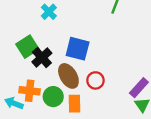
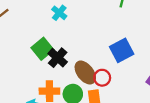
blue square: (78, 49) -> (122, 50), moved, turned -35
red circle: (95, 80) -> (102, 78), moved

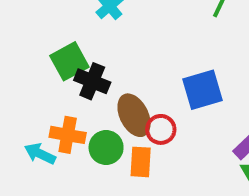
black cross: (58, 58) -> (92, 81), turned -30

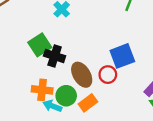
red circle: (161, 129) -> (108, 75), moved
cyan arrow: (40, 154) -> (52, 106), moved
orange rectangle: (141, 162) -> (88, 103), turned 54

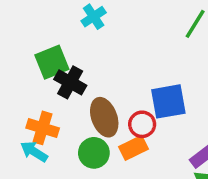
green circle: (66, 96) -> (94, 153), moved
orange rectangle: (88, 103) -> (133, 148), moved
cyan arrow: (52, 106) -> (34, 152), moved

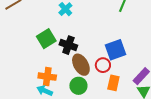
black cross: (70, 82) -> (68, 45), moved
orange rectangle: (133, 148) -> (113, 83), moved, turned -42

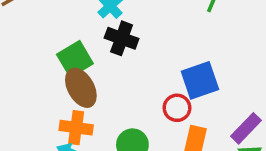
black cross: (68, 45) -> (122, 38), moved
brown ellipse: (81, 65) -> (81, 88), moved

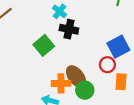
brown ellipse: (81, 88) -> (76, 77), moved
orange cross: (76, 128) -> (61, 83), moved

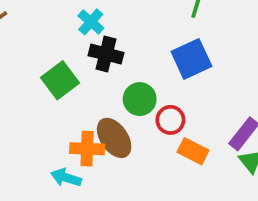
blue square: (118, 47) -> (191, 59), moved
orange rectangle: (121, 82) -> (193, 151), turned -70
green circle: (85, 90) -> (140, 99), moved

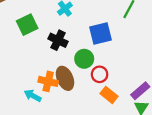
black cross: (106, 54) -> (58, 40), moved
blue square: (191, 59) -> (100, 34), moved
green square: (60, 80) -> (27, 25), moved

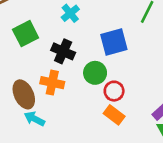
brown ellipse: (65, 78) -> (24, 94), moved
orange cross: (48, 81) -> (52, 83), moved
orange rectangle: (109, 95) -> (114, 115), moved

